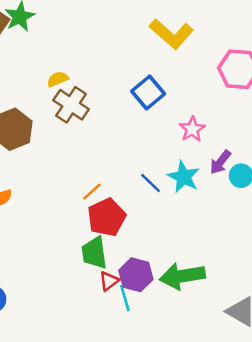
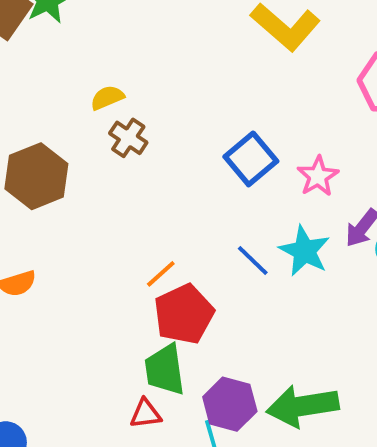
blue square: (148, 93) -> (251, 159), moved
brown cross: (71, 105) -> (128, 138), size x0.7
red triangle: (109, 281) -> (146, 414), moved, turned 30

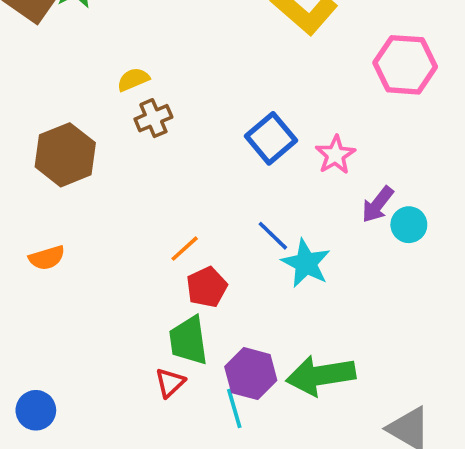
brown cross: (128, 138) -> (153, 118), turned 33
cyan star: (305, 251) -> (306, 263), moved
red pentagon: (184, 314) -> (207, 287), size x0.7
red triangle: (146, 414) -> (170, 383), turned -36

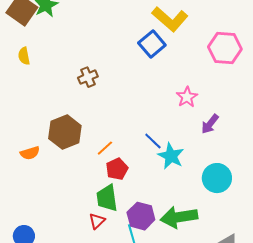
yellow semicircle: (133, 79) -> (24, 56), moved, turned -78
blue square: (271, 138) -> (152, 44), moved
brown hexagon: (65, 155) -> (65, 132), moved
cyan circle: (409, 225) -> (217, 178), moved, size x1.5

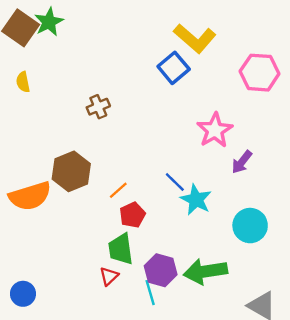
pink star: (187, 97) -> (215, 130), size x1.4
orange semicircle: (30, 153) -> (30, 196), size x1.8

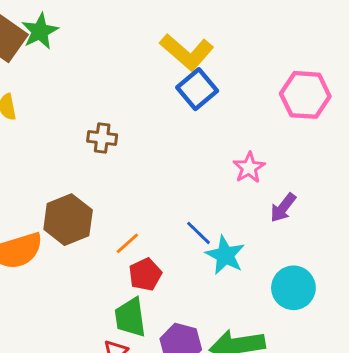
yellow L-shape: (195, 38) -> (187, 52), moved
brown cross: (98, 107) -> (102, 138), turned 30
pink star: (215, 130) -> (249, 168), size x0.7

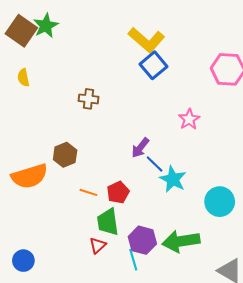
purple arrow: (283, 208) -> (140, 148), moved
brown hexagon: (68, 220) -> (65, 155), size x0.7
orange line: (127, 243) -> (88, 192), moved, turned 60

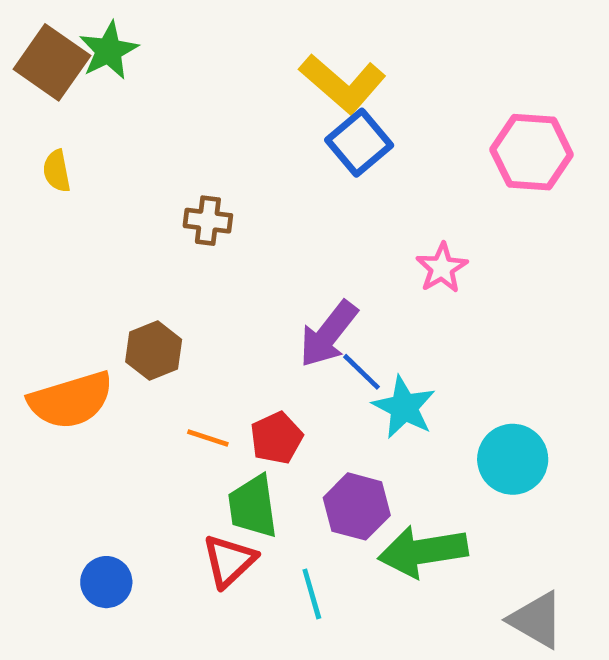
purple arrow: (140, 148) -> (328, 334), size x1.4
purple hexagon: (142, 240) -> (357, 506), moved
red triangle: (98, 245) -> (229, 561), size x1.4
blue circle: (23, 261) -> (106, 582), moved

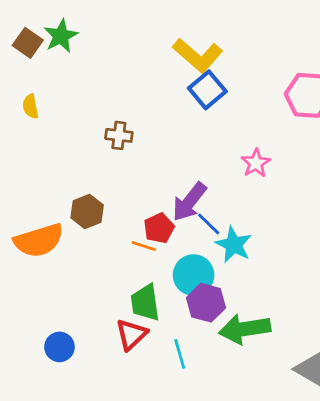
brown square: (52, 62) -> (28, 43), size x0.7
orange line: (208, 438) -> (144, 246), moved
red pentagon: (276, 438) -> (159, 228), moved
cyan circle: (513, 459) -> (194, 275), moved

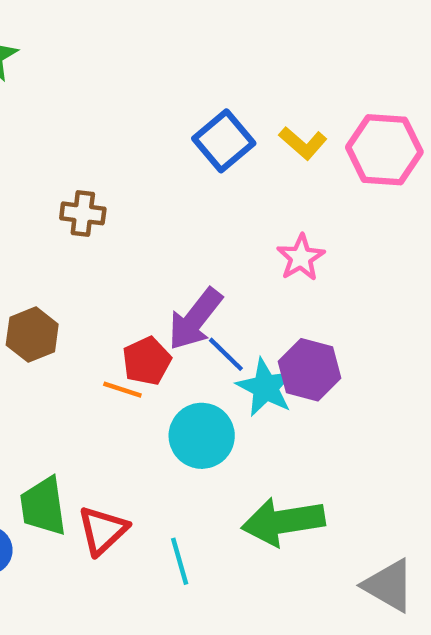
yellow L-shape: (198, 55) -> (303, 143), moved, size x0.6
green trapezoid: (145, 303) -> (43, 506), moved
purple hexagon: (206, 303) -> (310, 370), moved

